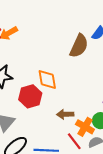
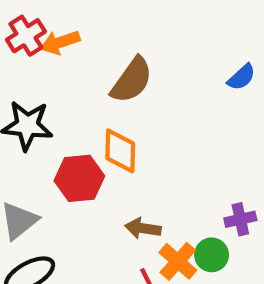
brown semicircle: (79, 46) -> (132, 80), moved

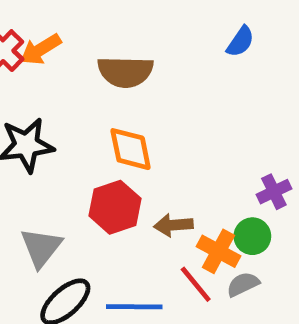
brown semicircle: (132, 80) -> (125, 72), turned 69
red hexagon: (79, 178) -> (115, 207), moved

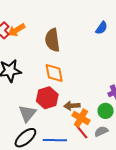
brown semicircle: (125, 72) -> (52, 40), turned 80
gray triangle: (41, 247) -> (27, 113), moved
orange cross: (218, 251) -> (81, 118), moved

